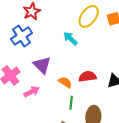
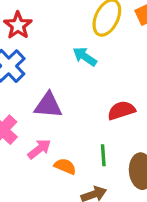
purple triangle: (42, 65) -> (48, 105), turned -30
orange semicircle: (65, 82) -> (65, 166), moved

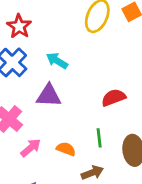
cyan arrow: (85, 57) -> (57, 61), moved
pink arrow: (39, 149) -> (31, 148), moved

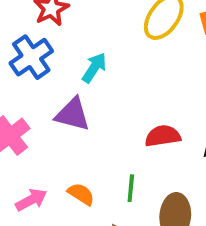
cyan arrow: (57, 61) -> (94, 68), turned 80
pink arrow: (31, 148) -> (31, 200), moved

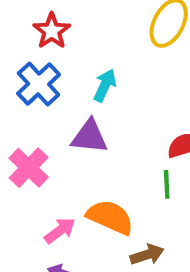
green line: (131, 188) -> (167, 184), moved
orange semicircle: (81, 194) -> (110, 217), size x1.6

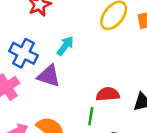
blue cross: (39, 84) -> (23, 53), moved, turned -32

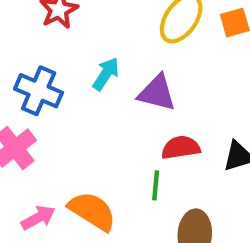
purple triangle: (49, 76) -> (157, 93), moved

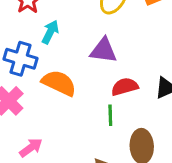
cyan arrow: (106, 74) -> (50, 32), moved
orange semicircle: (92, 211) -> (59, 83), moved

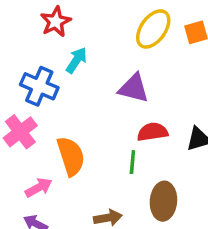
orange semicircle: (59, 83) -> (71, 156), moved, turned 40

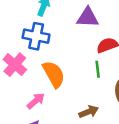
blue cross: (39, 86) -> (36, 36), moved

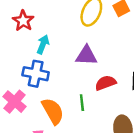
green line: (98, 69) -> (82, 103), moved

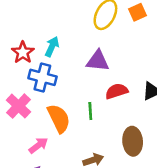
red star: (23, 21) -> (23, 52), moved

